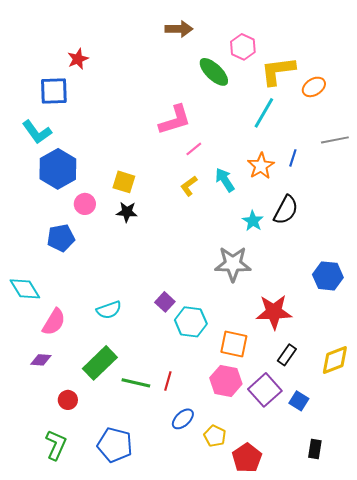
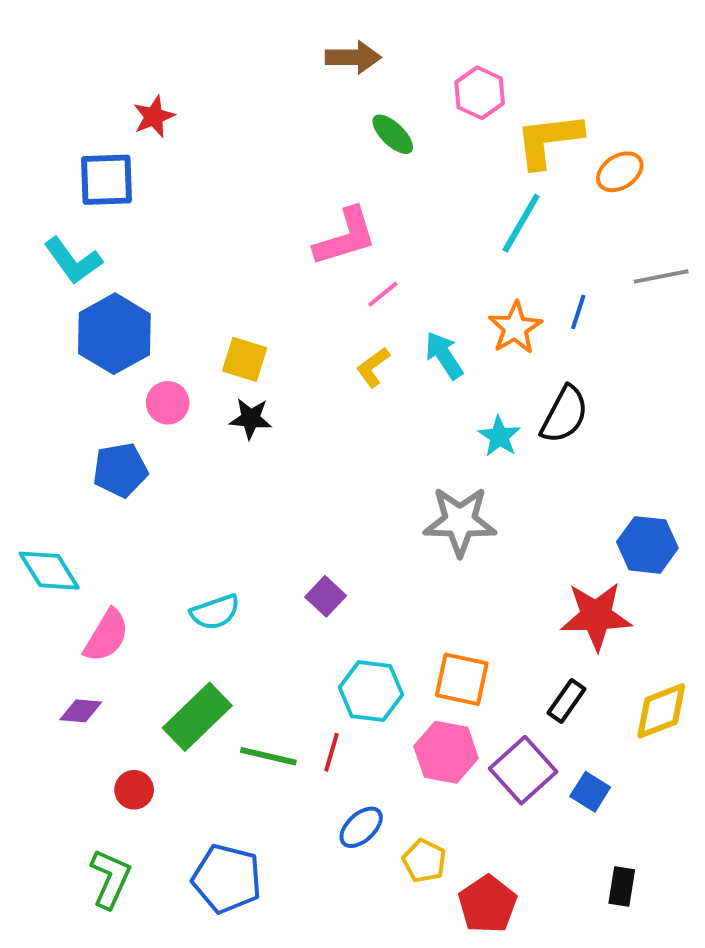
green ellipse: (214, 72) -> (393, 134), moved, size x0.7
red star: (274, 312) -> (596, 616), moved
cyan hexagon: (191, 322) -> (371, 691), moved

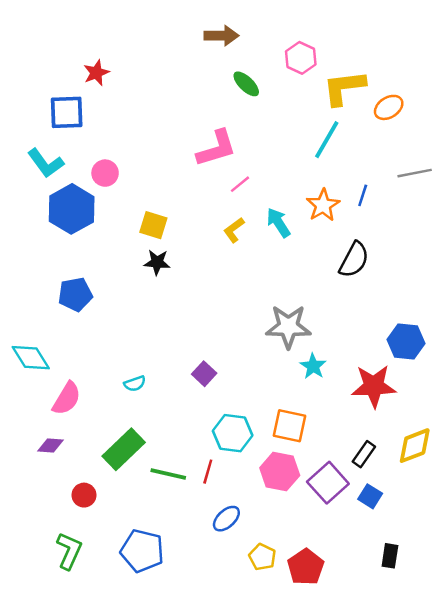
pink circle: (168, 403) -> (105, 173), moved
cyan star: (499, 436) -> (313, 366), moved
cyan semicircle: (215, 612) -> (135, 384), size x0.7
black rectangle: (566, 701) -> (364, 454), moved
yellow pentagon: (424, 861) -> (262, 557), moved

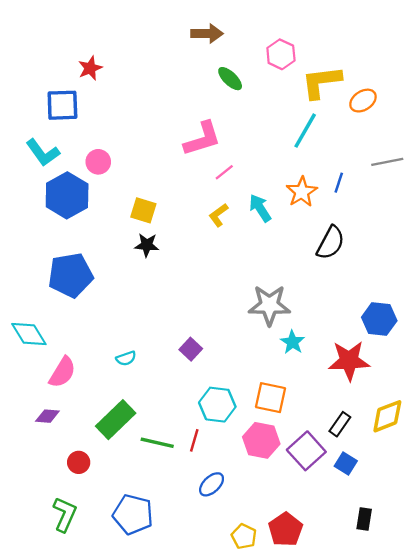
blue pentagon: (75, 294) -> (71, 275), size x1.4
yellow pentagon: (262, 557) -> (244, 536), moved

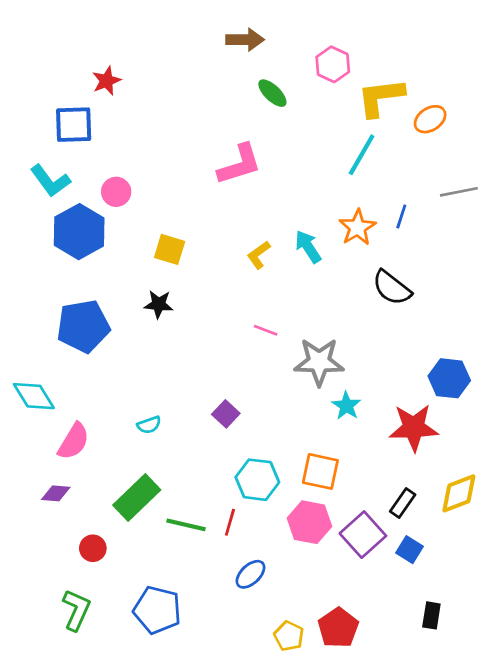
pink line: (224, 172) -> (266, 330), moved, turned 60
black semicircle: (331, 243) -> (392, 288), turned 100
black star: (147, 245) -> (159, 304), moved

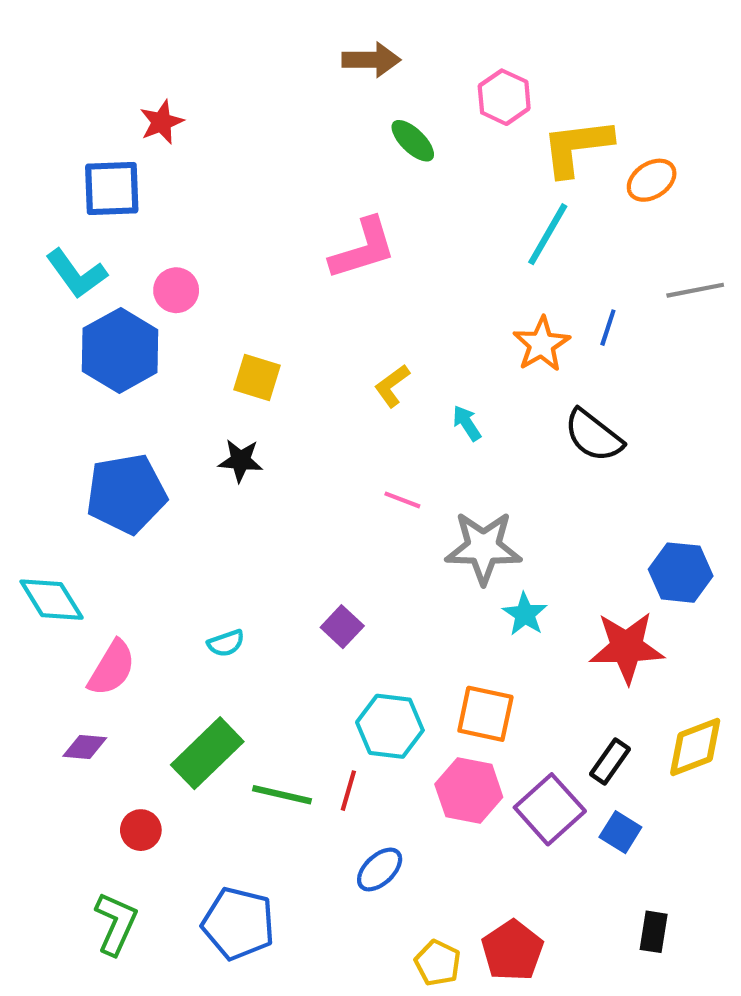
cyan arrow: (308, 247) -> (467, 423), moved, size x0.7

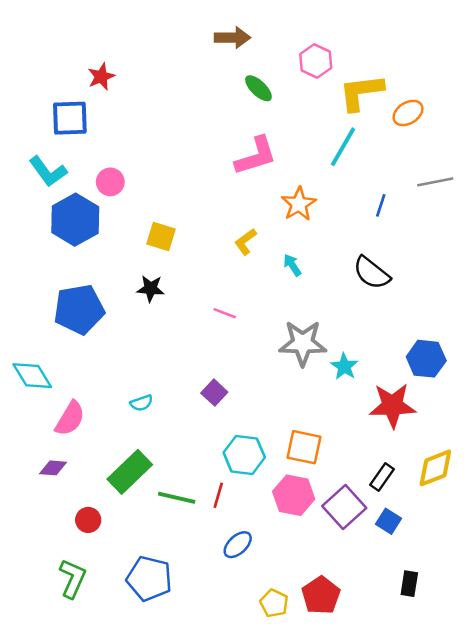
pink L-shape: (363, 249) -> (256, 156), moved
orange star: (542, 344) -> (299, 204), moved
pink line: (402, 500) -> (225, 313), moved
cyan star: (525, 614) -> (344, 367), moved

